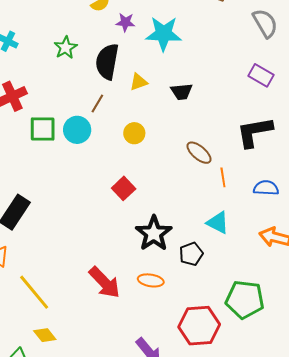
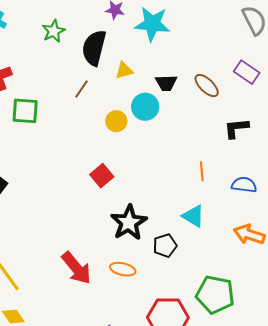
cyan circle: (77, 130) -> (145, 107), moved
black L-shape: (254, 132) -> (236, 128), size x0.7
brown ellipse: (199, 153) -> (207, 86), moved

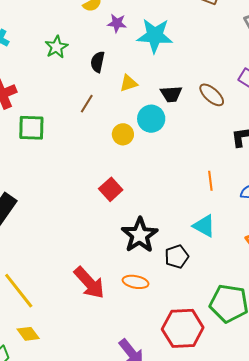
black semicircle: (94, 48) -> (98, 62), size x0.6

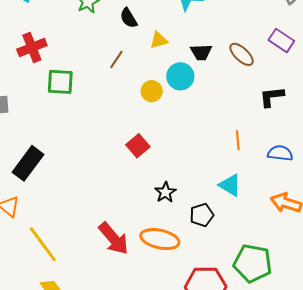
black semicircle: (98, 62) -> (129, 18), turned -45
black star: (140, 235) -> (165, 192), size x0.6
orange ellipse: (136, 282) -> (160, 239), size x1.5

